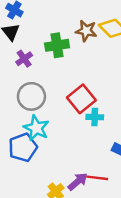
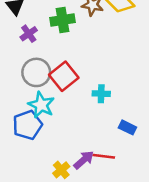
red square: (81, 99) -> (64, 76), moved

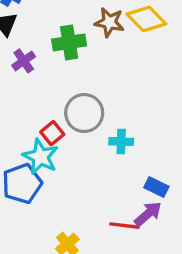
gray circle: (36, 72) -> (84, 113), moved
red square: (64, 76) -> (52, 133), moved, size x0.6
purple arrow: (84, 160) -> (148, 214), moved

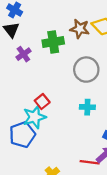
gray circle: (84, 113) -> (86, 70), moved
cyan star: (41, 157) -> (34, 117), turned 30

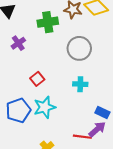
purple cross: (23, 54) -> (18, 43), moved
cyan star: (34, 117) -> (45, 107), moved

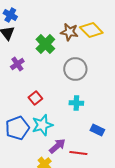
green cross: (48, 22) -> (45, 44), turned -36
purple arrow: (97, 129) -> (57, 146), moved

